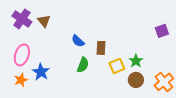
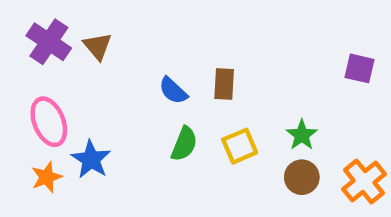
purple square: (162, 31) -> (359, 68), turned 32
brown rectangle: (101, 48) -> (224, 84), moved
pink ellipse: (22, 55) -> (49, 122), turned -40
yellow square: (117, 66) -> (240, 146), moved

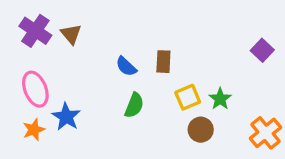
purple square: (359, 68) -> (262, 50), turned 30
yellow square: (240, 146) -> (188, 97), moved
brown circle: (302, 177) -> (201, 130), moved

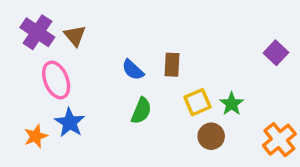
pink ellipse: (35, 89) -> (56, 80), moved

